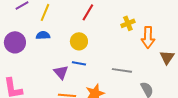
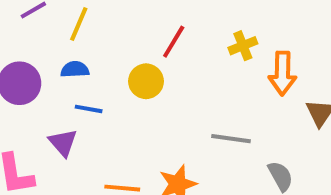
red line: (88, 12) -> (174, 42), moved
blue line: (79, 63) -> (89, 109), moved
purple triangle: (61, 72) -> (63, 143), moved

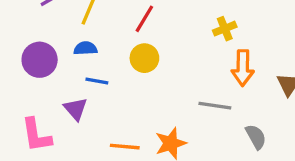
red line: (174, 42) -> (144, 19), moved
orange arrow: (282, 73) -> (243, 68), moved

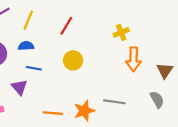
yellow circle: (144, 58) -> (73, 60), moved
gray line: (215, 106) -> (114, 102), moved
gray semicircle: (256, 137) -> (157, 100), moved

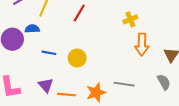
blue semicircle: (26, 46) -> (32, 29), moved
yellow circle: (73, 60) -> (77, 58), moved
purple triangle: (19, 87) -> (46, 85), moved

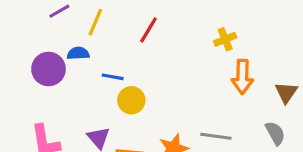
blue line: (49, 53) -> (113, 77), moved
yellow circle: (77, 58) -> (131, 100), moved

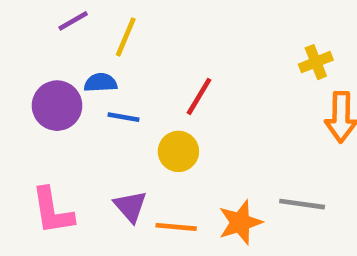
red line: (149, 30) -> (199, 96), moved
blue line: (113, 77) -> (123, 117), moved

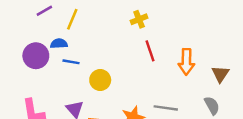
yellow cross: (316, 62) -> (139, 19), moved
red line: (199, 96) -> (150, 51), moved, turned -50

